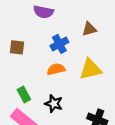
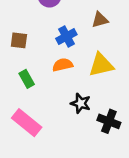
green rectangle: (24, 94) -> (27, 79), moved
black star: (54, 104) -> (81, 103), moved

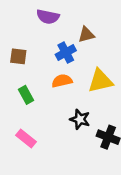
brown triangle: (100, 20) -> (86, 35), moved
pink rectangle: (27, 123) -> (26, 138), size x0.7

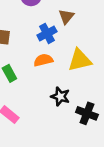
brown triangle: (86, 35) -> (66, 17), turned -35

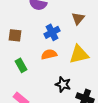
brown triangle: (66, 17) -> (78, 18), moved

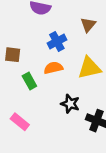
brown square: (15, 35) -> (13, 55), moved
green rectangle: (21, 65) -> (29, 81), moved

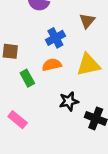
black star: (70, 104) -> (69, 101), turned -30

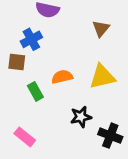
blue cross: (55, 38) -> (31, 39), moved

